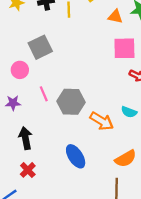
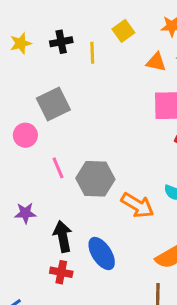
purple star: (13, 103) -> (25, 213), moved
black arrow: (26, 138) -> (63, 236), moved
red cross: (28, 170) -> (61, 272), moved, turned -35

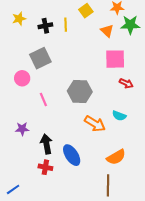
black cross: (61, 42) -> (45, 26), moved
orange triangle: (156, 62) -> (107, 31), turned 32
gray hexagon: (95, 179) -> (80, 91), moved

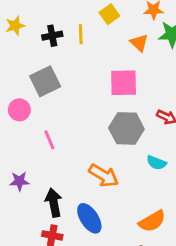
pink square: (115, 59) -> (124, 83), moved
gray hexagon: (80, 91) -> (126, 128), moved
orange arrow: (95, 124) -> (104, 176), moved

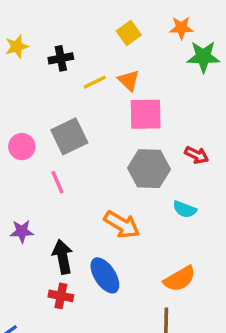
yellow line: (81, 34) -> (95, 82), moved, turned 66
orange triangle: (139, 43) -> (129, 80), moved
gray square: (45, 81) -> (69, 136), moved

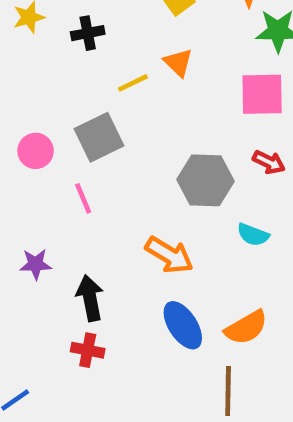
yellow line: (95, 82) -> (133, 83), moved
pink square: (146, 114) -> (262, 94), moved
blue ellipse: (105, 275) -> (183, 325), moved

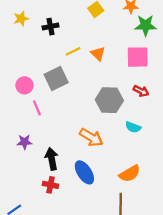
orange triangle: (178, 63) -> (98, 54), moved
pink line: (83, 198) -> (37, 108), moved
blue ellipse: (183, 325) -> (84, 172), moved

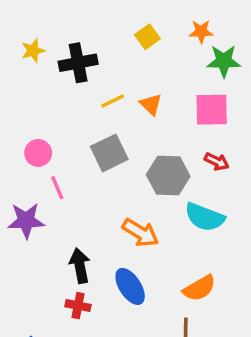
black cross: (50, 27) -> (78, 63), size x1.5
gray square: (56, 79) -> (109, 153), moved
cyan semicircle: (133, 127) -> (205, 217), size x1.6
purple star: (24, 142) -> (26, 221), moved, size x1.5

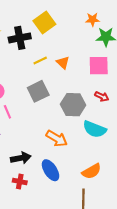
yellow square: (147, 37) -> (44, 23), moved, size x1.5
black arrow: (80, 266) -> (21, 158), turned 90

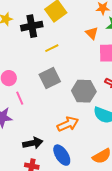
orange triangle: (63, 63) -> (92, 33), moved
orange arrow: (57, 138) -> (68, 124), turned -55

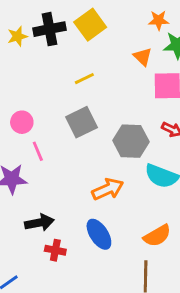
black cross: (32, 26) -> (49, 29), moved
black arrow: (33, 143) -> (39, 223), moved

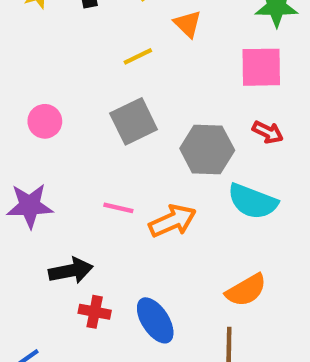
orange triangle: (143, 57) -> (188, 24), moved
pink line: (38, 151) -> (118, 208), moved, turned -54
blue ellipse: (99, 234) -> (155, 320), moved

